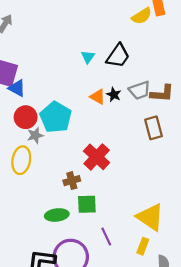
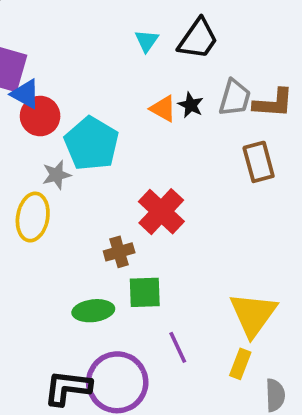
gray trapezoid: (140, 90) -> (235, 98), turned -55
red circle: (26, 117) -> (40, 116), moved
yellow triangle: (150, 217) -> (253, 314), turned 32

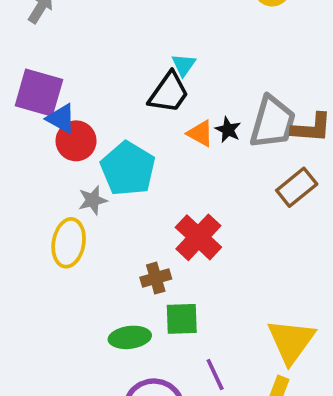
black trapezoid: (198, 39) -> (169, 93), moved
gray trapezoid: (235, 98) -> (273, 122), size x1.4
brown rectangle: (259, 162) -> (297, 187), turned 66

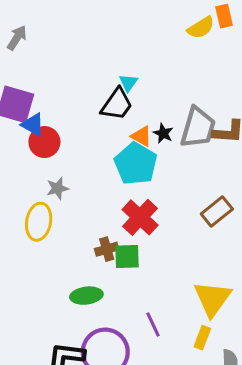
cyan pentagon: (128, 169) -> (136, 164), moved
brown rectangle: (297, 187) -> (217, 212), moved
green square: (182, 319) -> (127, 256), moved

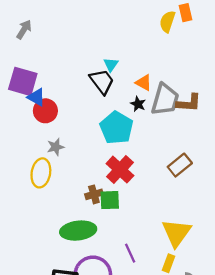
yellow semicircle: (201, 28) -> (167, 22), turned 140
black trapezoid: (117, 104) -> (102, 81), turned -72
orange triangle: (141, 136) -> (144, 83), moved
green ellipse: (86, 296) -> (78, 231), size x1.4

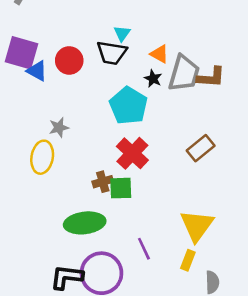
black trapezoid: (102, 81) -> (112, 53), turned 136
red circle: (45, 111) -> (69, 60), moved

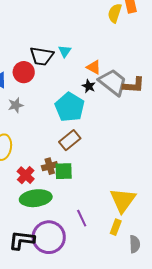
black trapezoid: (112, 53) -> (42, 56), moved
gray trapezoid: (184, 73) -> (113, 82), turned -68
gray star: (59, 128) -> (16, 105), moved
brown rectangle: (201, 148) -> (70, 140), moved
red cross: (132, 153) -> (26, 175), moved, size x0.7

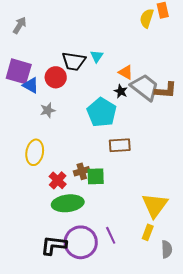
brown rectangle: (70, 140) -> (120, 145), moved, turned 35
purple line: (82, 218) -> (111, 235), moved

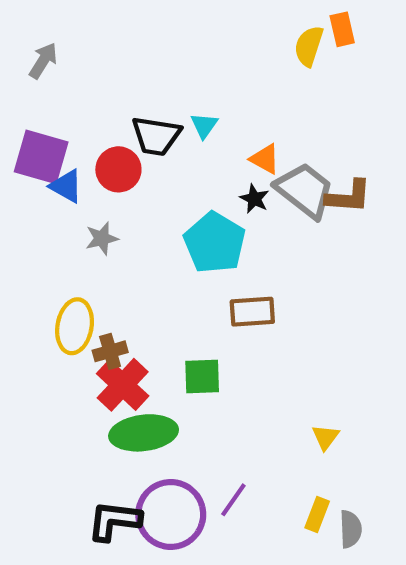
brown cross: (82, 171) -> (110, 351), moved
red cross: (58, 180) -> (123, 385), size x1.4
yellow triangle: (155, 205) -> (325, 437), size x0.5
yellow rectangle: (148, 232) -> (317, 514), moved
purple line: (111, 235) -> (233, 500), turned 60

